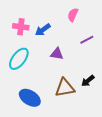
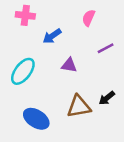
pink cross: (21, 27) -> (25, 15), moved

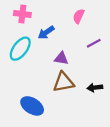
cyan ellipse: (23, 71) -> (20, 49), moved
black arrow: (107, 98) -> (95, 88), turned 32
brown triangle: (79, 107) -> (63, 82), moved

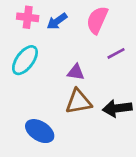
pink semicircle: (79, 16) -> (97, 20), size x1.5
blue arrow: (46, 32) -> (57, 21), moved
black arrow: (95, 88) -> (117, 108), size x1.5

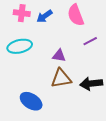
pink semicircle: (97, 20) -> (76, 15), turned -45
cyan ellipse: (25, 60) -> (20, 46), turned 40

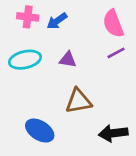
pink semicircle: (76, 15) -> (113, 24), moved
purple triangle: (59, 56) -> (68, 60), moved
black arrow: (91, 84) -> (113, 133), moved

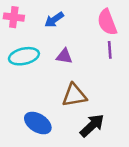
pink cross: (28, 17) -> (14, 17), moved
purple line: (116, 53) -> (110, 50), turned -66
black arrow: (113, 133) -> (92, 126), moved, turned 144

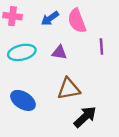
pink semicircle: (107, 22) -> (77, 21), moved
blue ellipse: (38, 123) -> (23, 100), moved

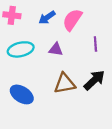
pink semicircle: (77, 21) -> (72, 20), turned 55
black arrow: (85, 117) -> (94, 80), moved

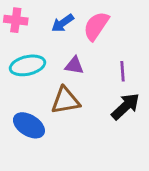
purple line: (95, 44) -> (122, 71), moved
brown triangle: (65, 83) -> (65, 101), moved

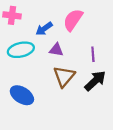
blue arrow: (63, 23) -> (44, 29), moved
brown triangle: (65, 101) -> (64, 76), moved, turned -40

